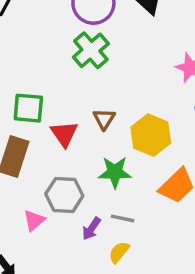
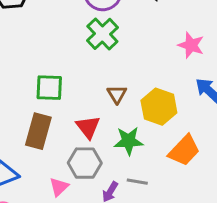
red triangle: (64, 134) -> (88, 127), moved

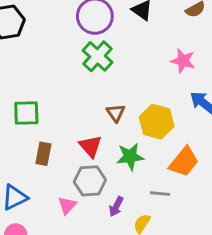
green square: (49, 88) -> (26, 113), moved
brown rectangle: (38, 131) -> (43, 154), size x0.7
gray line: (137, 182) -> (160, 194), moved

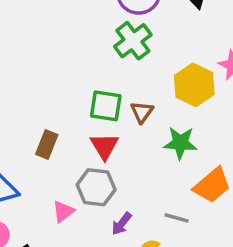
green square: (26, 113) -> (106, 106), moved
yellow hexagon: (157, 122) -> (194, 85), moved
green star: (130, 157) -> (180, 143), moved

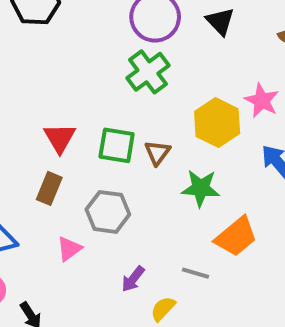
red triangle: (104, 146) -> (60, 138), moved
gray hexagon: (96, 187) -> (108, 212), moved
pink triangle: (63, 211) -> (69, 249), moved

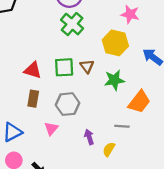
pink star: (262, 101) -> (130, 14), moved
red triangle: (60, 138) -> (33, 70), turned -30
purple arrow: (133, 279) -> (89, 137), turned 136

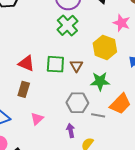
gray hexagon: (68, 104) -> (77, 103), moved
gray line: (122, 126) -> (98, 115), moved

